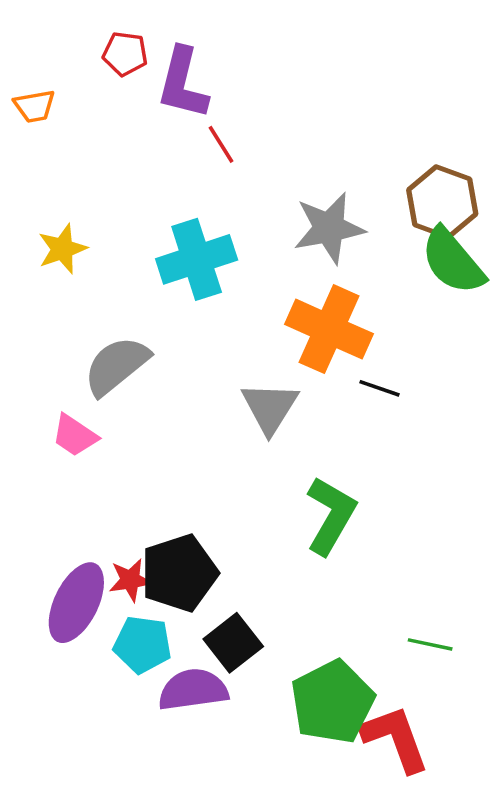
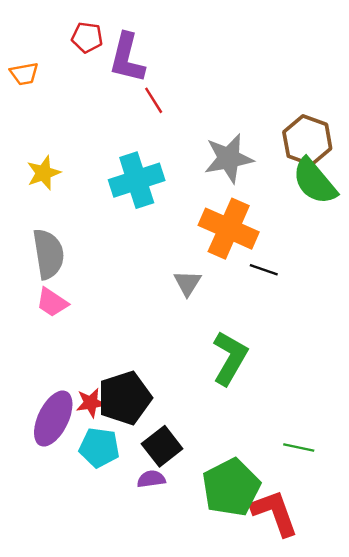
gray semicircle: (116, 366) -> (48, 254), moved, turned 120
gray triangle: (270, 407) -> (188, 283), size x0.7
purple semicircle: (193, 690) -> (151, 479), moved, size x0.6

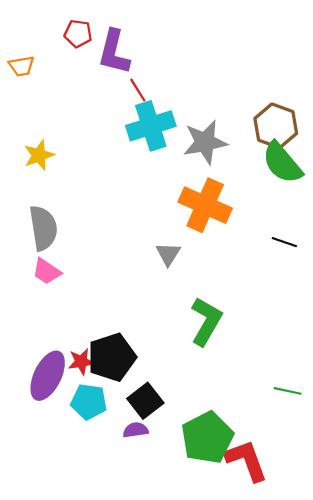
cyan cross: (137, 180) -> (151, 126), moved
black line: (264, 270) -> (284, 242), moved
green line: (299, 448) -> (288, 391), moved

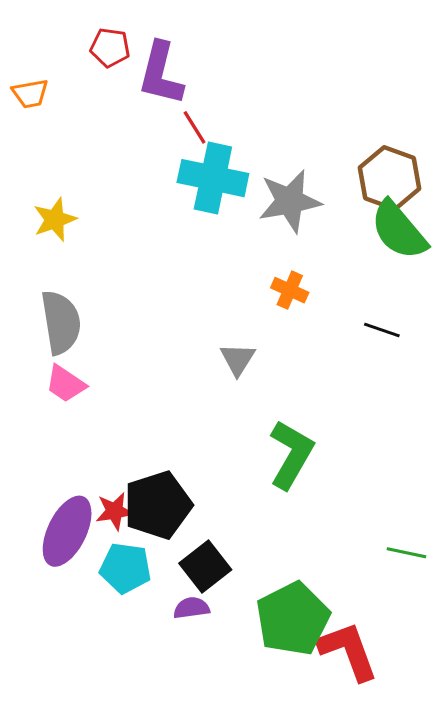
cyan cross: (151, 126) -> (213, 178), turned 30
orange cross: (205, 205) -> (290, 290), size x0.5
black line: (284, 242) -> (382, 330), moved

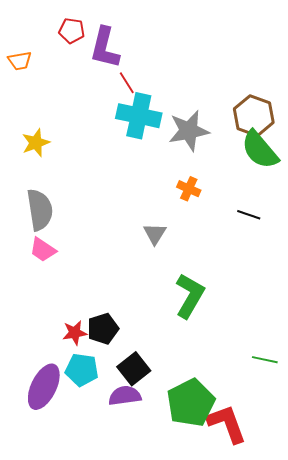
black pentagon: (158, 505) -> (103, 329), size x0.7
purple ellipse: (67, 531) -> (44, 387), moved
purple semicircle: (191, 608) -> (125, 396), size x1.4

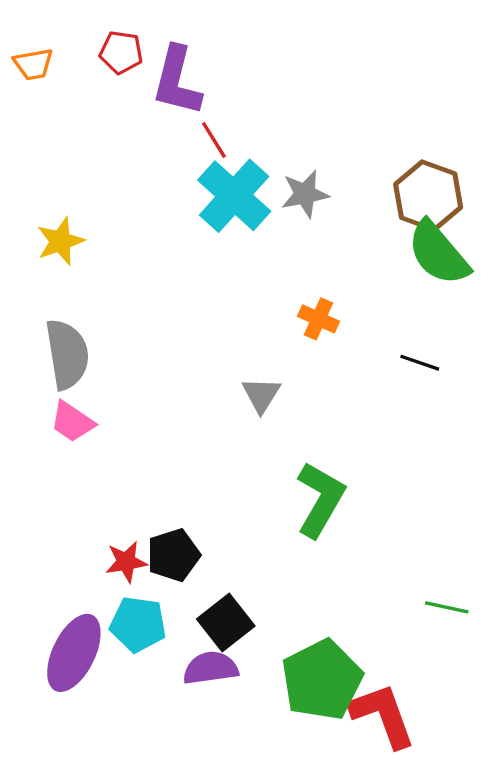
orange trapezoid: (20, 61) -> (33, 64), moved
cyan cross: (139, 116) -> (234, 196), turned 30
gray star: (189, 131) -> (305, 194), moved, size x0.7

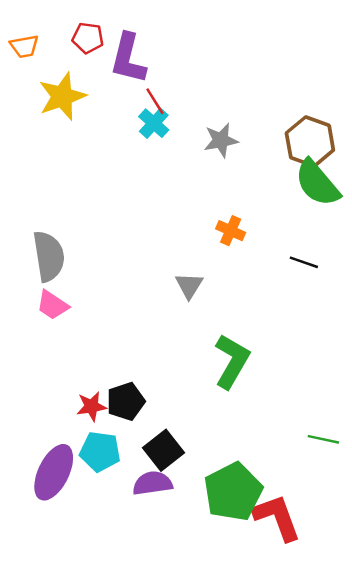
cyan cross: (234, 196) -> (154, 123), moved, size x0.6
yellow star: (60, 241) -> (62, 96), moved, size x1.4

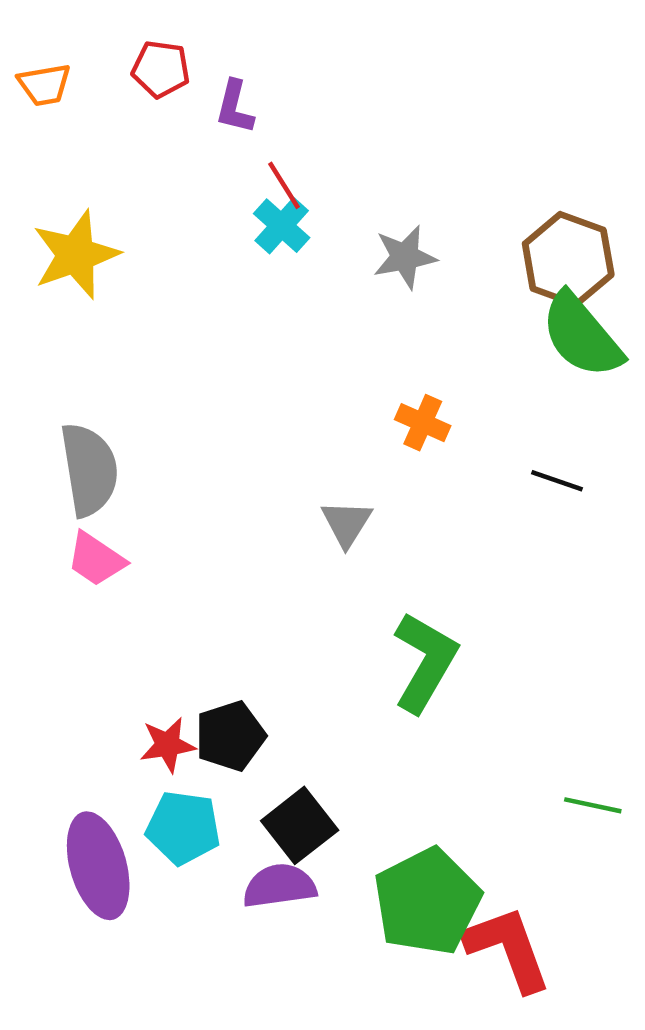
purple L-shape: (128, 59) -> (235, 107), size x0.6
yellow star: (62, 96) -> (76, 255), moved
purple ellipse: (54, 472) -> (98, 866), turned -42

